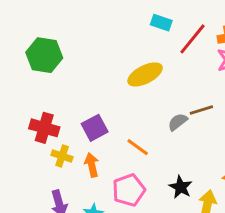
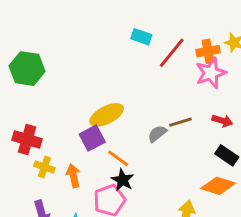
yellow ellipse: (145, 74) -> (107, 115), moved
purple square: (95, 128) -> (92, 138), moved
black star: (181, 187) -> (123, 180), moved

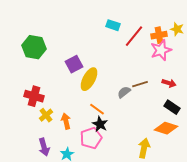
yellow ellipse: (107, 115) -> (89, 79), turned -35
purple square: (92, 138) -> (74, 64), moved
yellow cross: (44, 167) -> (46, 115), turned 32

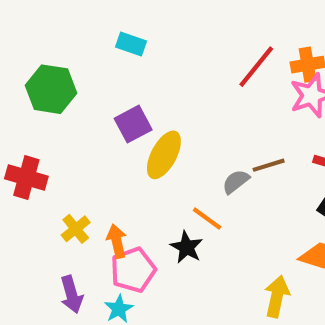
cyan rectangle: (113, 25) -> (131, 44), moved
red cross: (34, 96) -> (26, 177), moved
orange line: (97, 109) -> (207, 219), moved
pink pentagon: (91, 138) -> (133, 270), moved

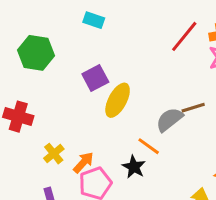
gray semicircle: (236, 182) -> (169, 119), size x1.4
orange arrow: (117, 241) -> (83, 162), turned 55

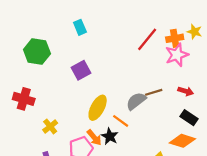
cyan rectangle: (94, 20) -> (80, 27), turned 48
yellow ellipse: (118, 100) -> (98, 108), moved
orange arrow: (83, 162) -> (94, 137), moved, turned 98

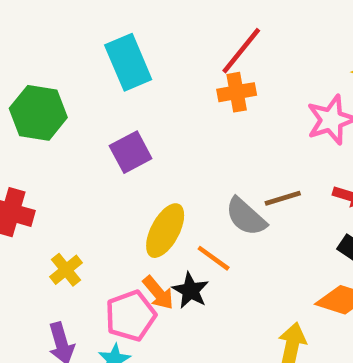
cyan rectangle: (80, 27) -> (128, 62), size x1.6
orange cross: (175, 38) -> (237, 92), moved
red line: (147, 39) -> (241, 51), moved
gray semicircle: (136, 101) -> (246, 217), turned -100

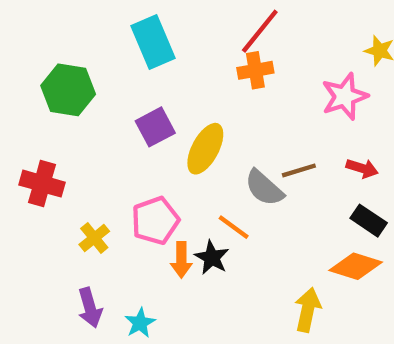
yellow ellipse: (165, 231) -> (205, 149), moved
orange arrow: (158, 293) -> (181, 260), turned 40
pink pentagon: (131, 316) -> (155, 221), moved

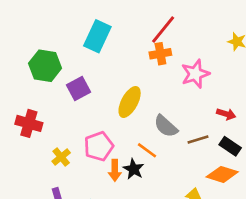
cyan rectangle: (153, 42) -> (97, 36), turned 48
pink star: (345, 96) -> (195, 74), moved
purple square: (155, 127) -> (79, 89), moved
brown line: (299, 170) -> (198, 140), moved

